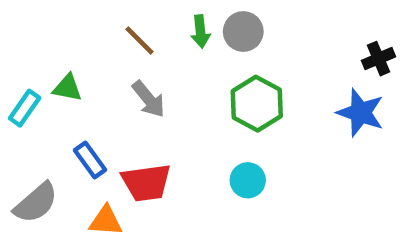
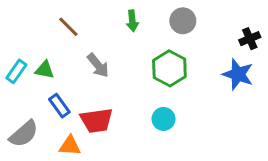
gray circle: (243, 31) -> (183, 21), moved
brown line: (140, 41) -> (68, 27), moved
green triangle: (67, 88) -> (45, 70), moved

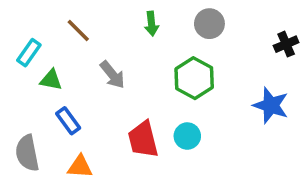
cyan rectangle: (16, 71) -> (29, 53), moved
blue star: (238, 74) -> (271, 105), moved
red trapezoid: (97, 120) -> (143, 139), moved, turned 84
gray semicircle: (24, 134) -> (27, 153), turned 120

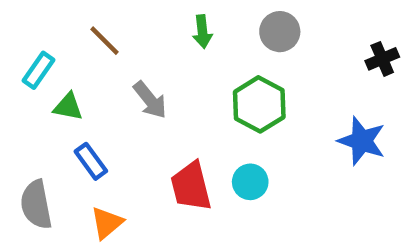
orange triangle: (80, 167) -> (107, 223), turned -44

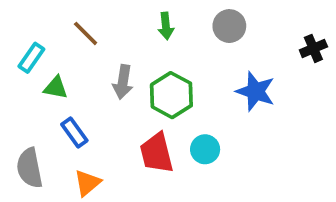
gray arrow: (150, 100) -> (123, 82), turned 48
green hexagon: (259, 104) -> (171, 95), moved
blue star: (362, 141) -> (256, 91), moved

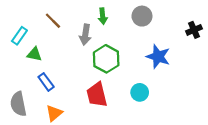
gray arrow: (123, 82) -> (85, 35), moved
cyan circle: (205, 149) -> (140, 92), moved

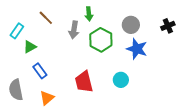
gray circle: (142, 16) -> (131, 25), moved
green triangle: (34, 54) -> (30, 47), turned -40
green hexagon: (106, 59) -> (101, 40), moved

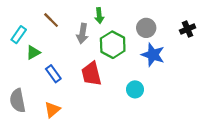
blue rectangle: (40, 71) -> (53, 74), moved
red trapezoid: (84, 82) -> (91, 74), moved

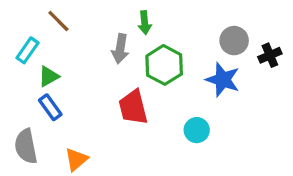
brown line: (51, 20) -> (58, 21), moved
gray circle: (146, 28) -> (234, 41), moved
black cross: (188, 29) -> (270, 55), moved
blue rectangle: (53, 74) -> (50, 107), moved

